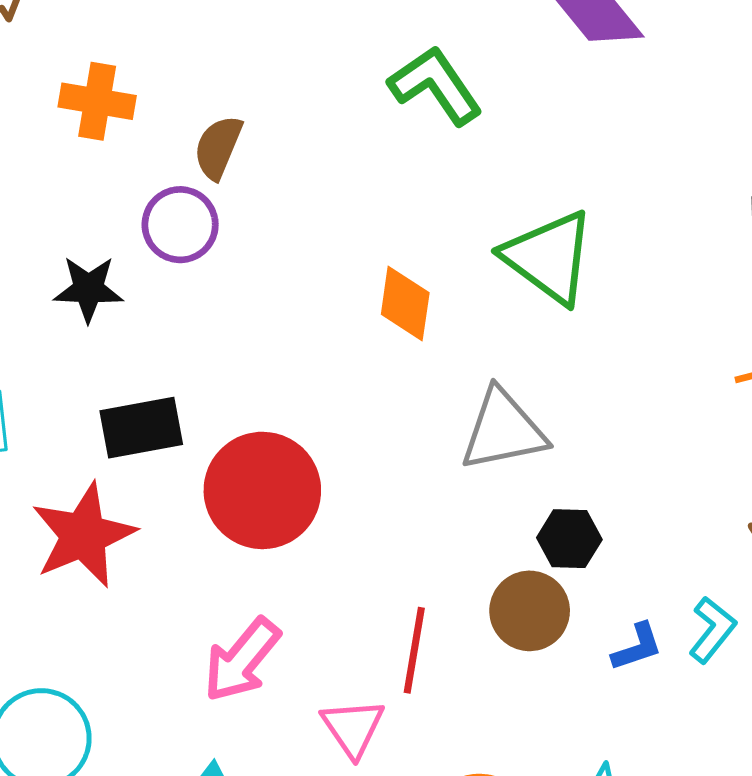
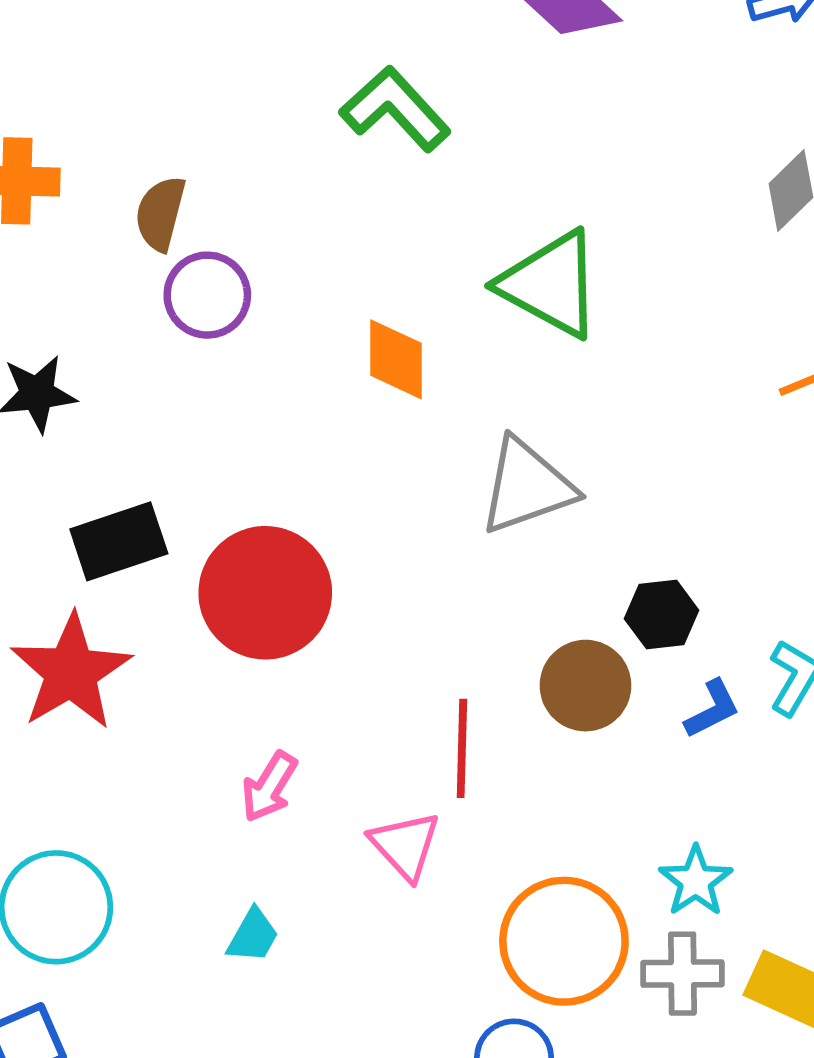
purple circle: (180, 225) -> (207, 295), moved
black hexagon: (569, 539) -> (662, 614), moved
pink arrow: (242, 660) -> (269, 787), size x0.7

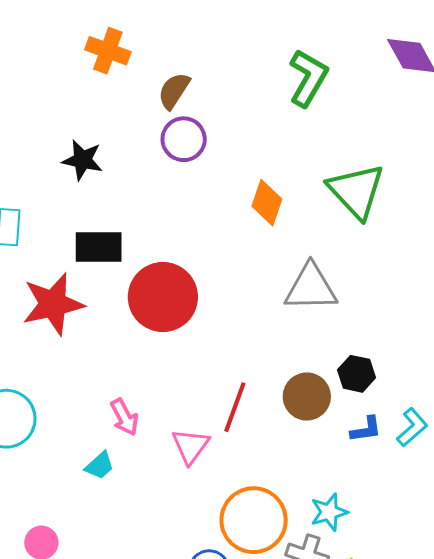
green L-shape: (395, 109) -> (308, 78), turned 54
pink arrow: (269, 787) -> (124, 417), moved, turned -78

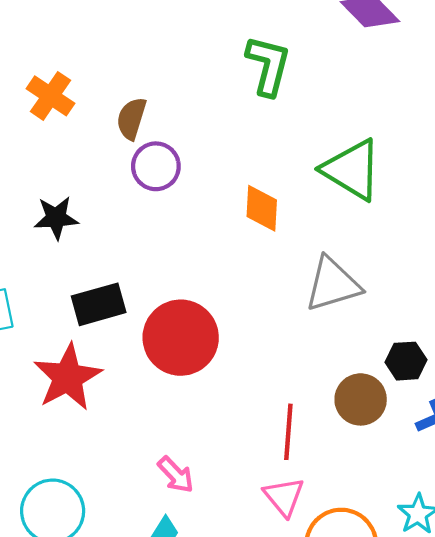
orange cross: (108, 51) -> (51, 96), turned 30
pink triangle: (190, 446) -> (284, 497), moved

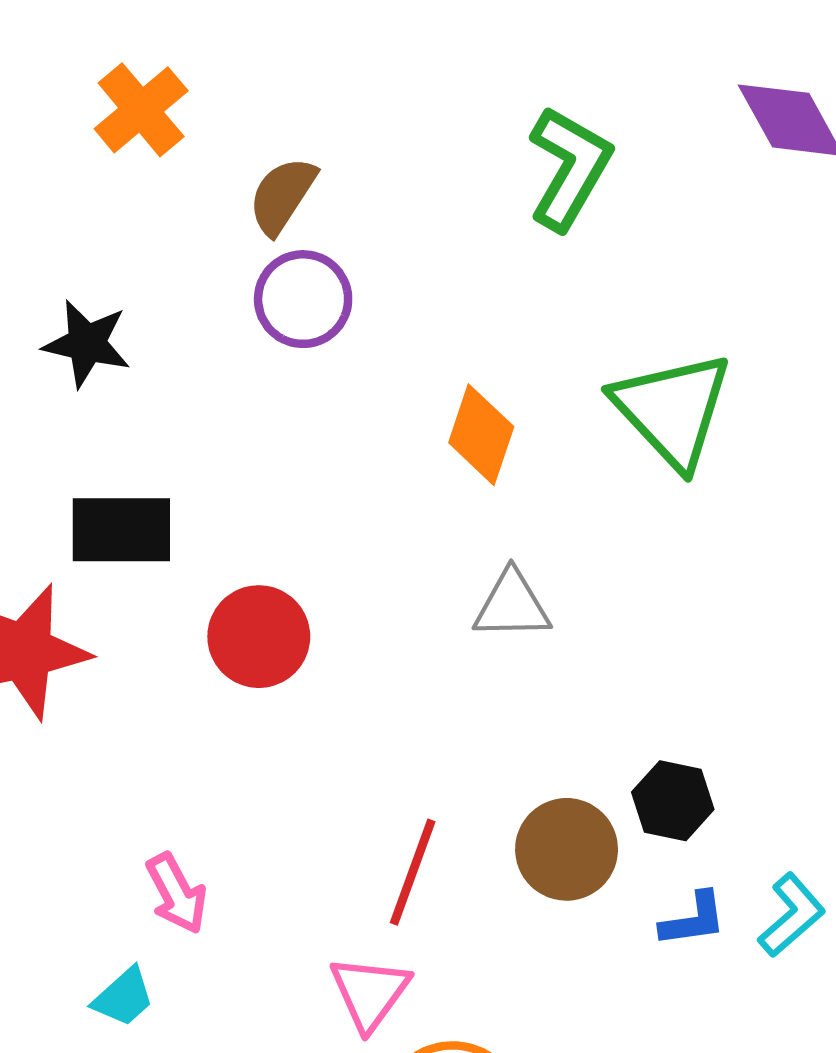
gray triangle: (333, 284) -> (512, 605), moved, size x0.7
red circle: (181, 338) -> (259, 637), size x0.7

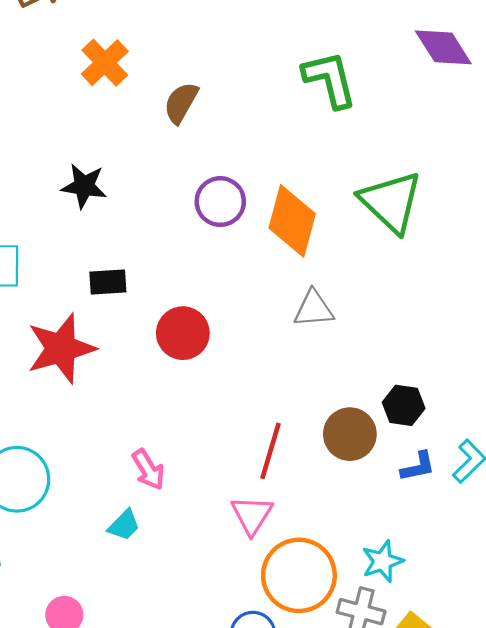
green L-shape: (569, 168) -> (330, 79), turned -40
purple circle: (303, 299) -> (220, 202), moved
orange diamond: (481, 435) -> (292, 221), size x1.4
black rectangle: (121, 530) -> (108, 282), size x0.7

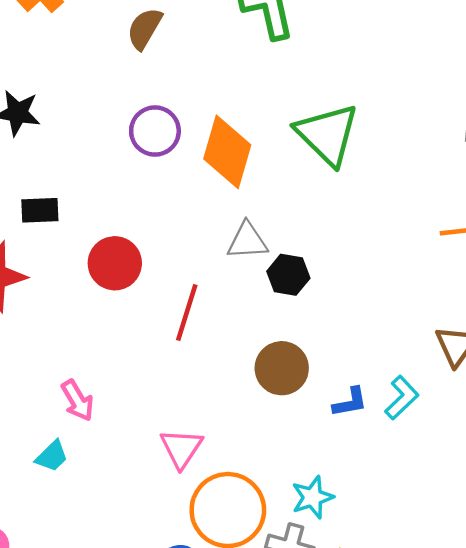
brown semicircle: (181, 103) -> (145, 28), moved
black hexagon: (404, 405) -> (288, 275), moved
red line: (270, 451) -> (187, 313), moved

